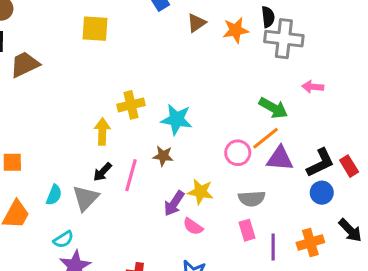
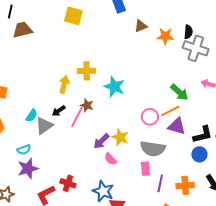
brown star: (163, 156) -> (87, 105), moved
cyan semicircle: (54, 195) -> (32, 115), moved
gray semicircle: (252, 199) -> (153, 149), size x1.4

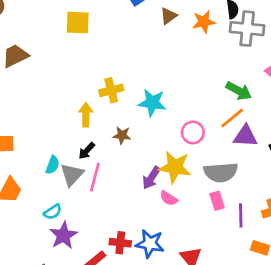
pink line: (77, 117) -> (95, 177), moved
pink circle: (150, 117) -> (193, 132), moved
yellow star: (120, 137) -> (175, 167), size x1.4
blue star: (103, 191) -> (150, 244), moved

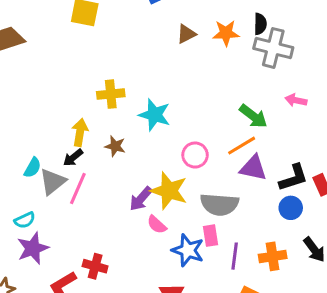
brown triangle: (168, 16) -> (186, 34), moved
yellow arrow: (86, 115) -> (80, 132), moved
blue star: (150, 244) -> (188, 250), moved

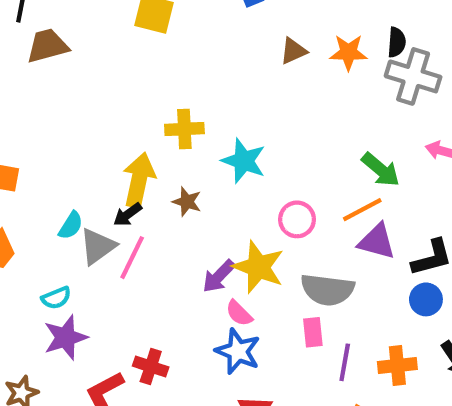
yellow arrow: (80, 132) -> (139, 180), size x1.4
blue star: (188, 250) -> (238, 351), moved

